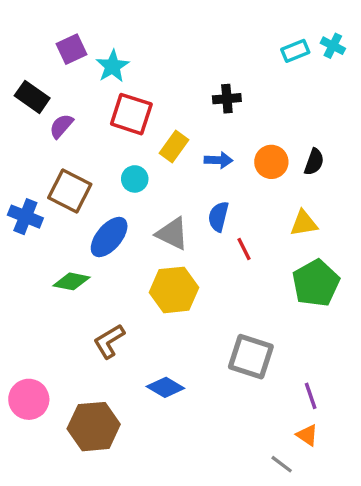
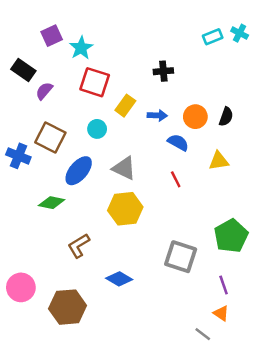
blue semicircle: (218, 217) -> (178, 142), moved, turned 105
green pentagon: (316, 283) -> (231, 236), moved

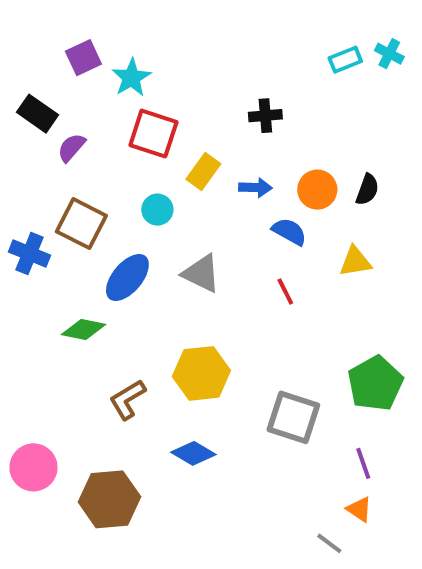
yellow hexagon: (125, 209) -> (201, 373), moved

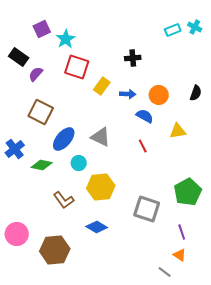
black semicircle: (367, 190) -> (196, 93), moved
cyan circle: (157, 210) -> (79, 163), moved
blue cross: (29, 254) -> (15, 149), moved, turned 30
brown L-shape: (127, 399) -> (64, 200), turned -95

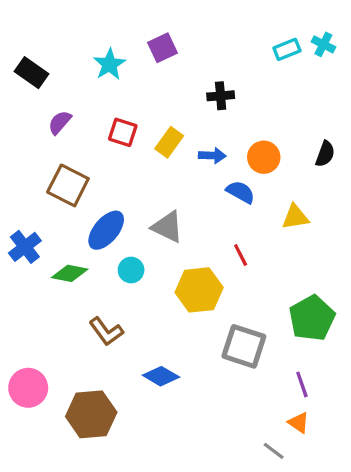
purple square: (42, 29) -> (163, 48), moved
black rectangle: (19, 57) -> (31, 73), moved
red square: (77, 67) -> (123, 132), moved, size x0.7
red line: (143, 146) -> (241, 255), moved
yellow hexagon: (101, 187) -> (199, 290), moved

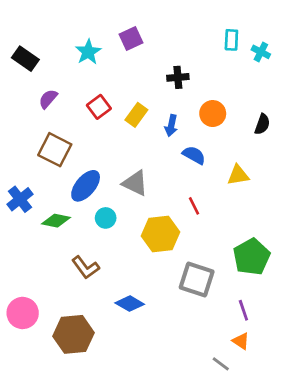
cyan cross: (323, 44) -> (261, 52), moved
cyan rectangle: (287, 49) -> (231, 40), turned -65
red square: (123, 132) -> (99, 107), turned 35
blue arrow: (212, 156) -> (171, 126), turned 100
orange circle: (264, 157) -> (213, 114), moved

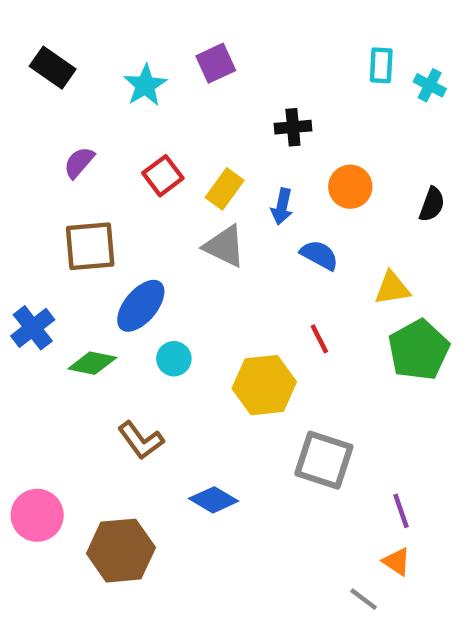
black rectangle: (25, 59) -> (53, 68), moved
brown square: (55, 150) -> (90, 246), turned -32
gray triangle: (135, 183) -> (225, 246), moved
green pentagon: (252, 257) -> (419, 350), moved

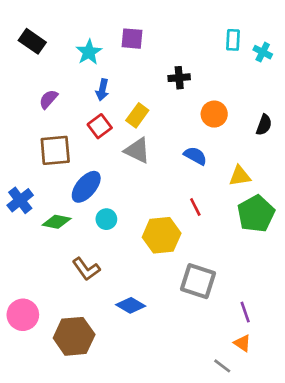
purple square: (216, 63) -> (132, 39), turned 30
red square: (163, 176) -> (100, 126), moved
blue arrow: (282, 207) -> (102, 90), moved

